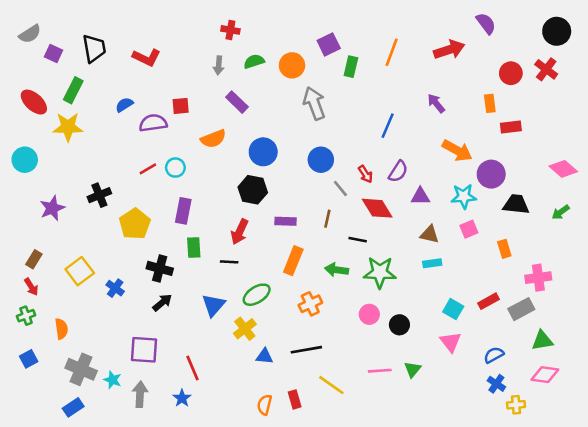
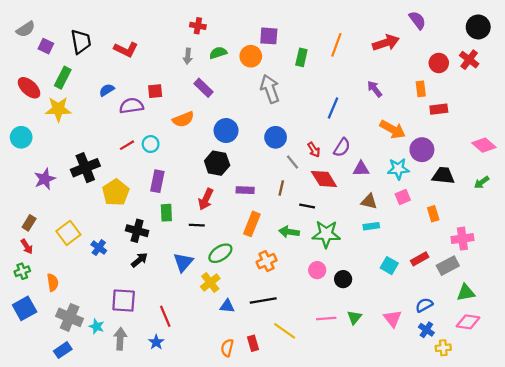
purple square: (329, 44) -> (269, 36), moved, turned 30
black cross: (99, 195) -> (85, 168), size x1.4
pink triangle: (451, 342) -> (393, 319), moved
blue square: (29, 359) -> (25, 308), size x1.5

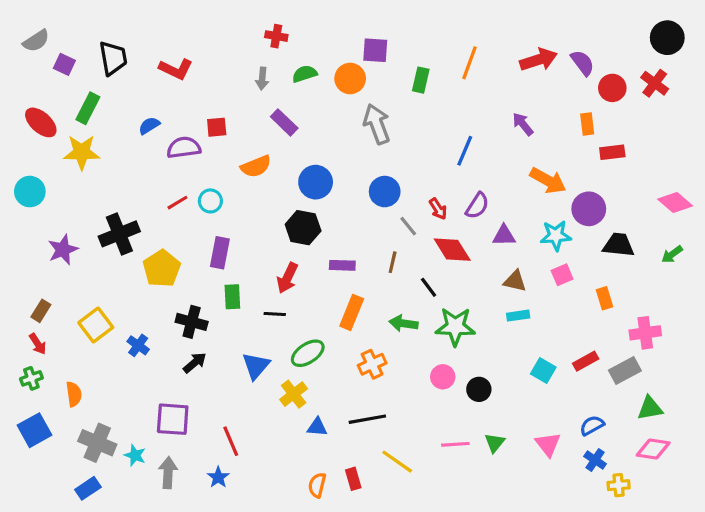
purple semicircle: (417, 20) -> (582, 63), moved
black line: (307, 206) -> (429, 287), turned 42

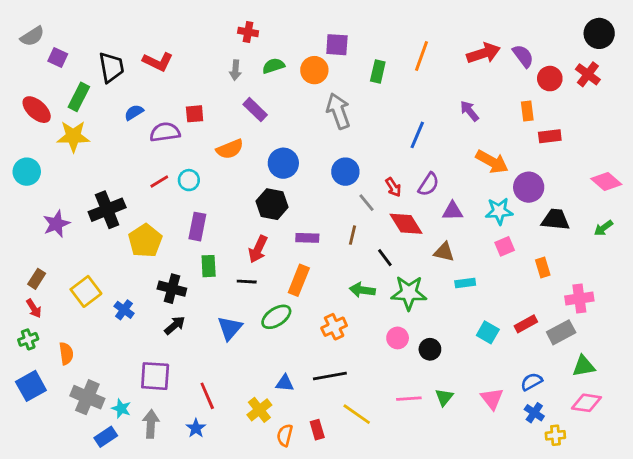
black trapezoid: (113, 58) -> (111, 67), moved
brown triangle: (515, 281) -> (444, 252), moved
orange rectangle: (352, 312) -> (299, 280), moved
yellow cross: (294, 394) -> (259, 410), moved
blue rectangle: (88, 488) -> (106, 437), moved

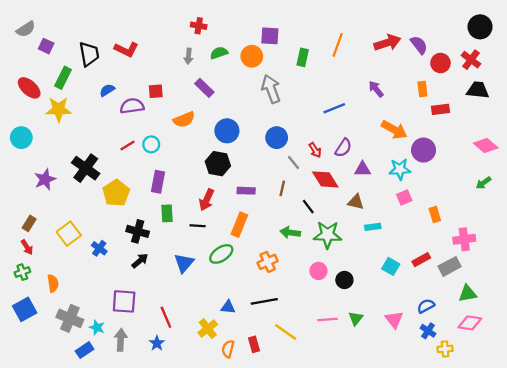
blue line: (417, 135) -> (334, 108), turned 45
black cross: (107, 210) -> (86, 168), turned -32
black trapezoid: (555, 220) -> (478, 90), moved

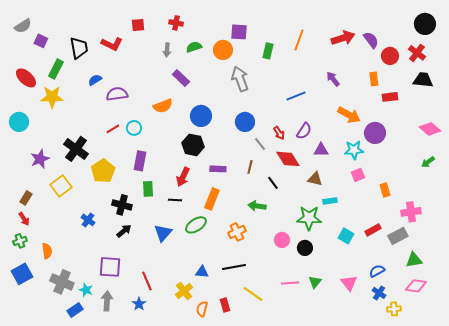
red square: (156, 91) -> (138, 25), moved
yellow square: (69, 234) -> (61, 186), moved
green star: (327, 235) -> (309, 218), moved

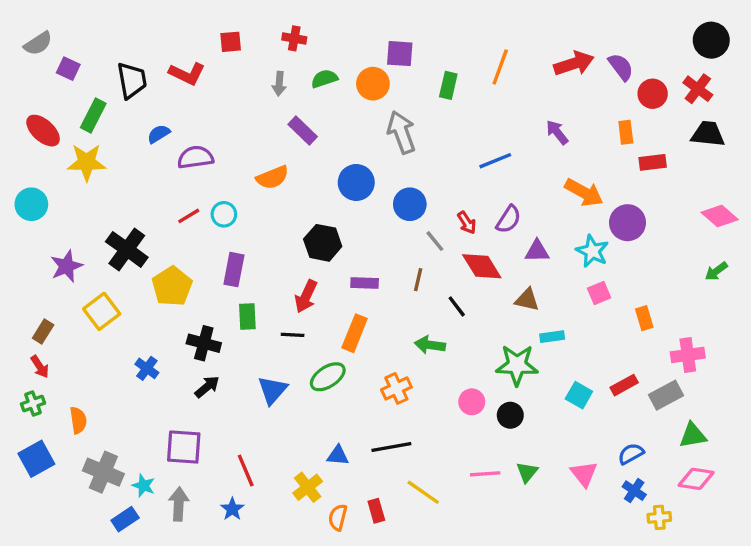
blue circle: (201, 116) -> (356, 182), moved
cyan star: (354, 150) -> (592, 251), turned 30

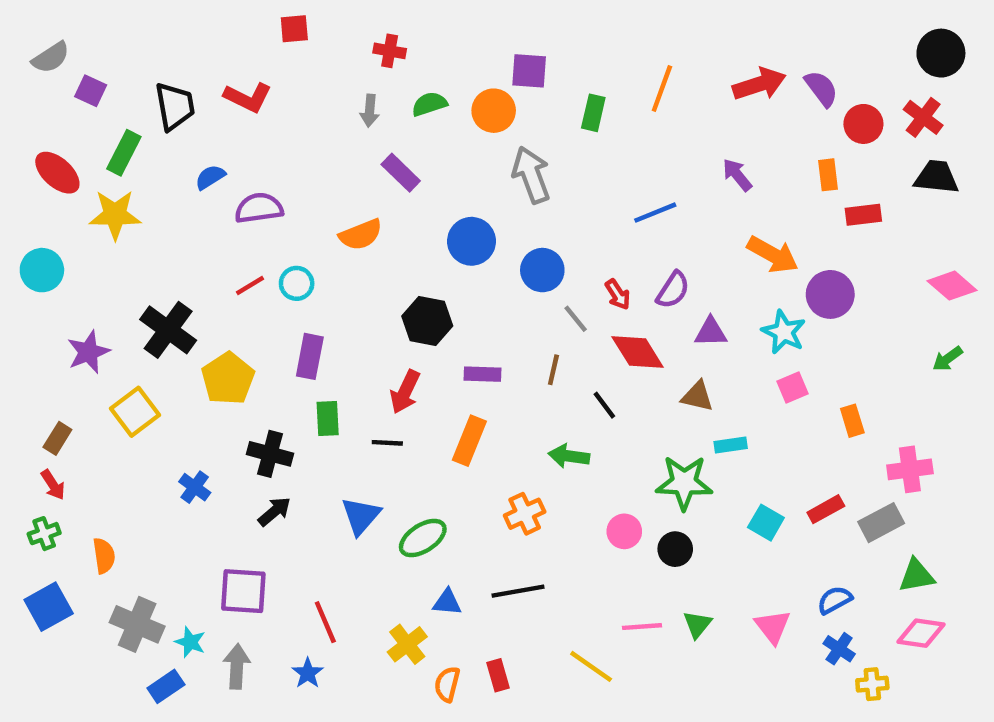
red square: (231, 42) -> (294, 29), moved
green ellipse: (328, 377) -> (423, 538), moved
yellow line: (423, 492) -> (591, 666), moved

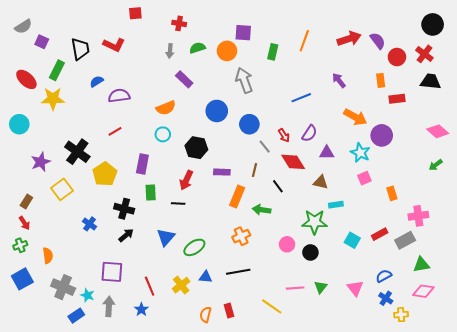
cyan circle: (297, 283) -> (163, 134), moved
orange rectangle: (469, 441) -> (237, 196), moved
yellow cross: (407, 644) -> (181, 285), moved

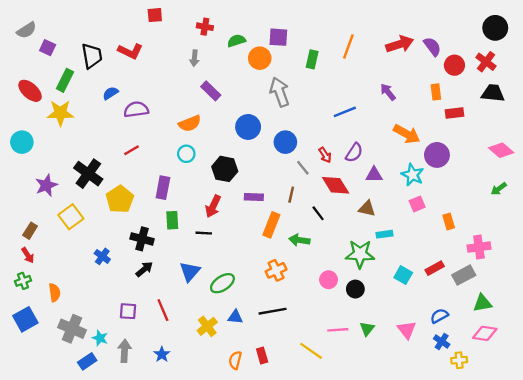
green semicircle: (197, 48) -> (236, 41), moved
purple square: (112, 272) -> (128, 311), size x0.7
red line: (150, 286) -> (163, 310), moved

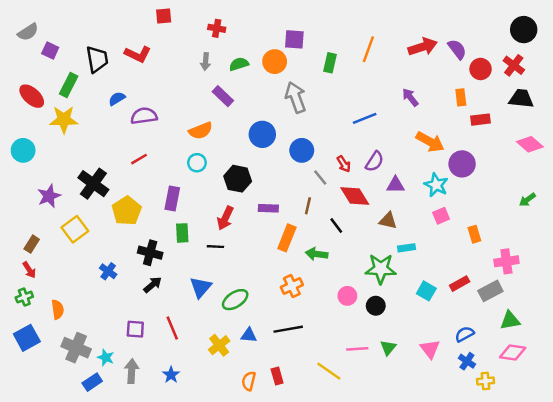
green semicircle: (236, 41) -> (239, 64), moved
pink diamond: (501, 150) -> (530, 144), moved

